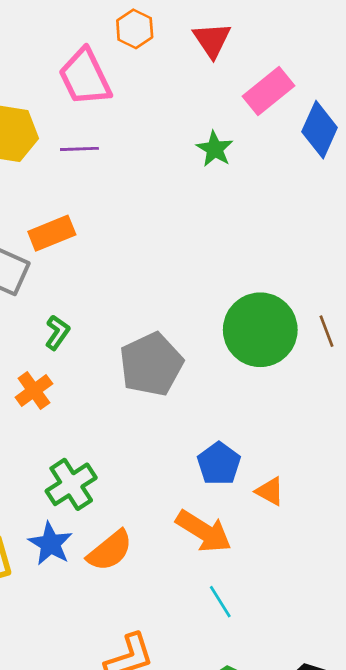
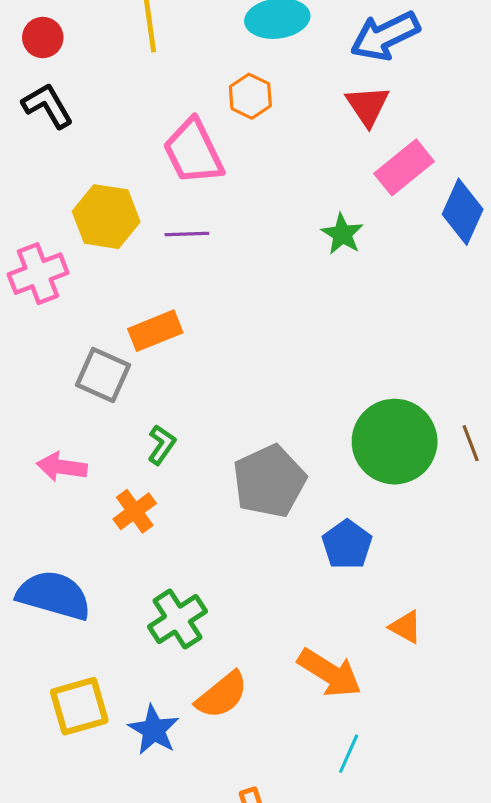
red triangle: (212, 40) -> (368, 106), moved
blue pentagon: (219, 464) -> (347, 545), moved
blue star: (50, 544) -> (154, 730), moved
cyan line: (220, 602) -> (349, 754), turned 56

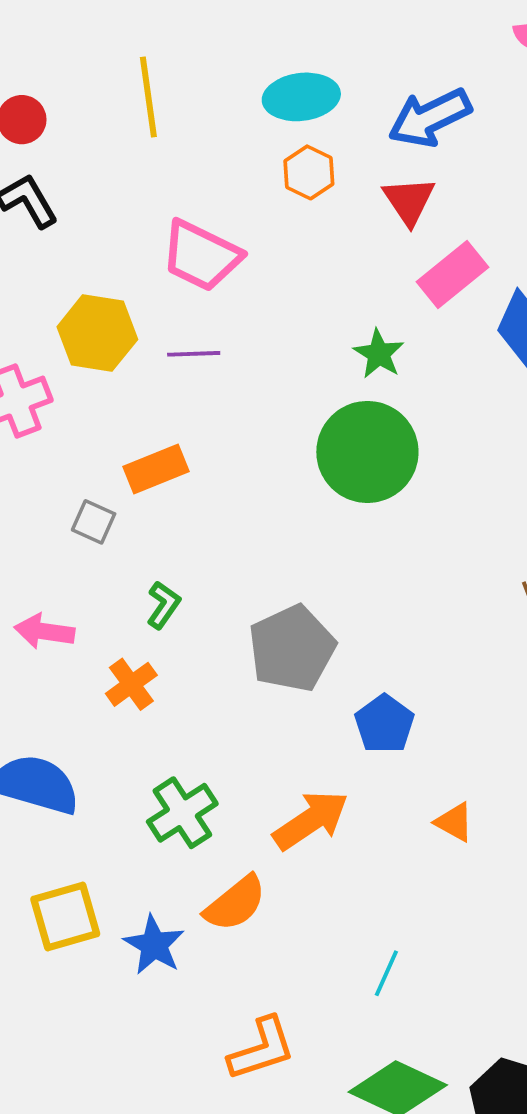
orange hexagon: (250, 96) -> (309, 172), moved
pink trapezoid: (193, 152) -> (201, 256), turned -38
gray square: (103, 375) -> (94, 522), size x0.7
green circle: (395, 442) -> (367, 452), moved
orange arrow: (330, 673) -> (311, 820), moved, turned -66

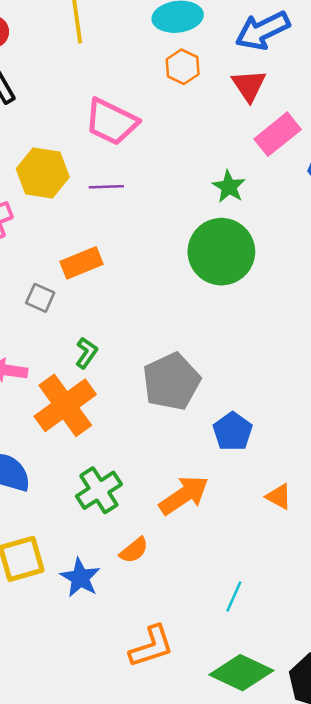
orange cross: (131, 684) -> (65, 405), size x1.8
orange semicircle: (235, 903) -> (134, 550), size x0.7

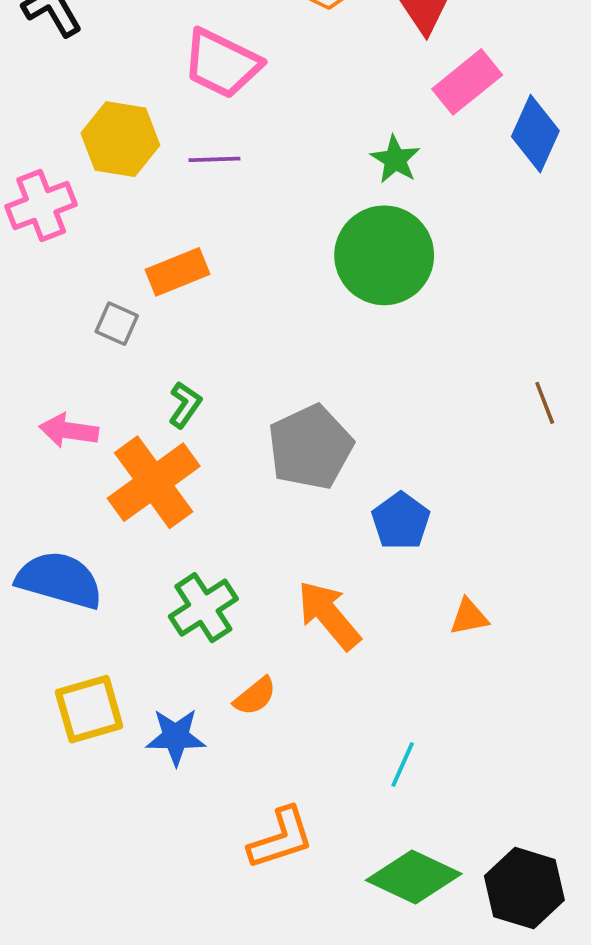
orange arrow: (184, 495) -> (329, 615), turned -96
orange triangle: (279, 496) -> (469, 617), turned -40
blue star: (80, 578) -> (176, 737), turned -30

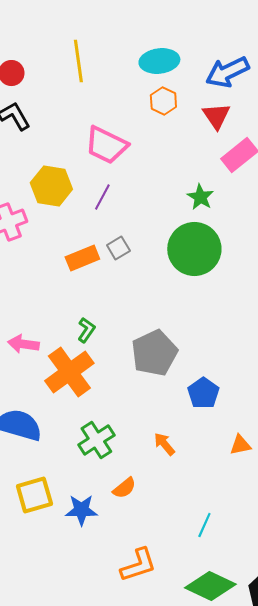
purple line: (214, 159) -> (102, 197), turned -60
gray square: (117, 324) -> (118, 248), moved, turned 35
orange arrow: (329, 615) -> (164, 444), size x0.6

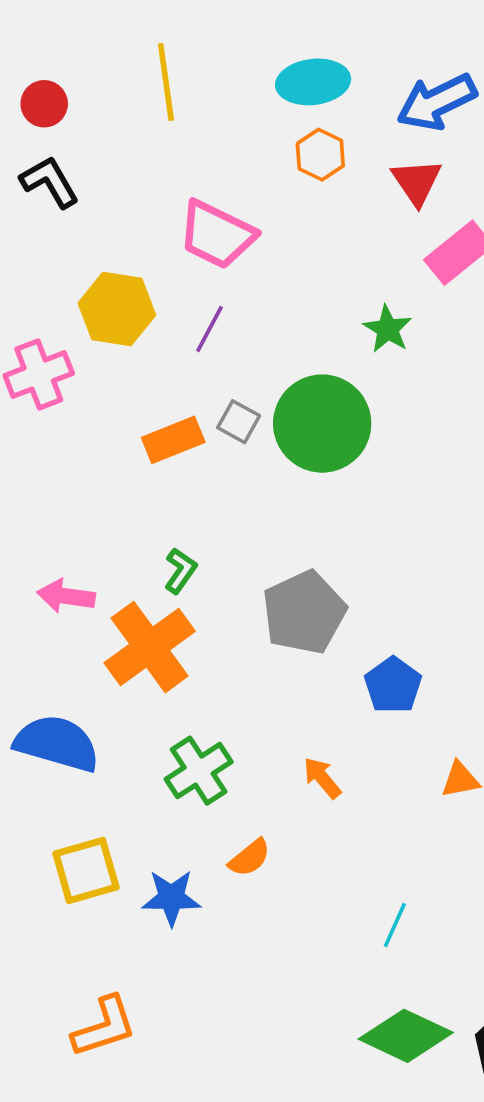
gray square: (118, 248) -> (239, 422), turned -30
green circle: (194, 249) -> (322, 424), moved
orange L-shape: (138, 565) -> (104, 1027), moved

